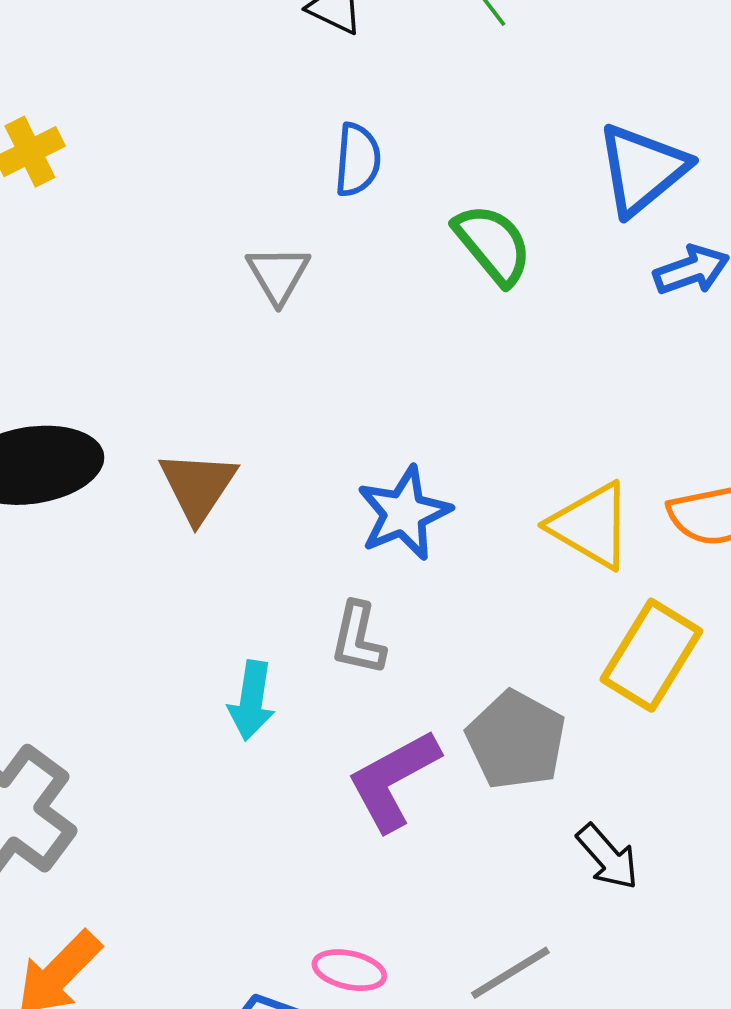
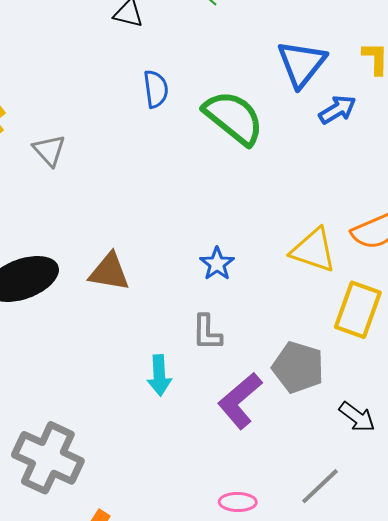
green semicircle: (493, 244) -> (234, 118), size x1.4
gray triangle: (278, 274) -> (49, 150), moved
brown triangle: (198, 486) -> (109, 272), turned -42
blue star: (404, 513) -> (217, 264), size x0.7

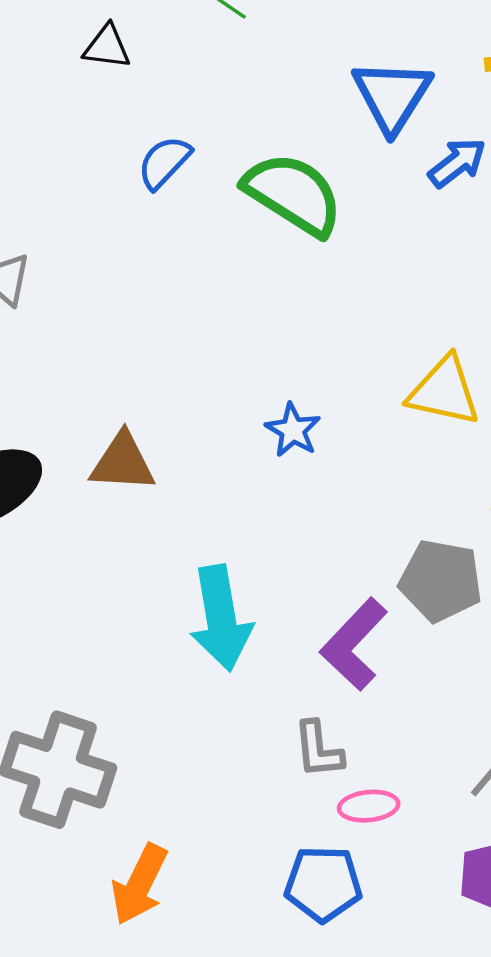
blue semicircle: (156, 89) -> (164, 162), turned -123
gray L-shape: (207, 332) -> (318, 750), moved
cyan arrow: (159, 375) -> (221, 618), size x1.6

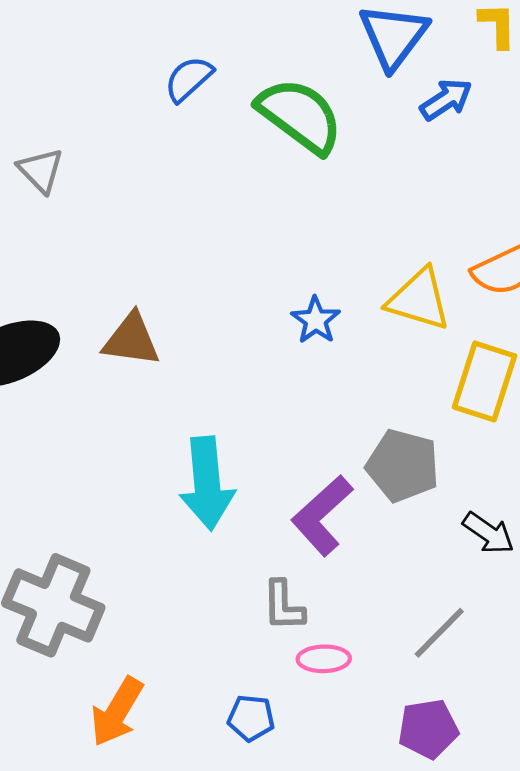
blue star: (293, 430) -> (316, 320), moved
blue pentagon: (323, 884) -> (251, 718), moved, size x0.7

